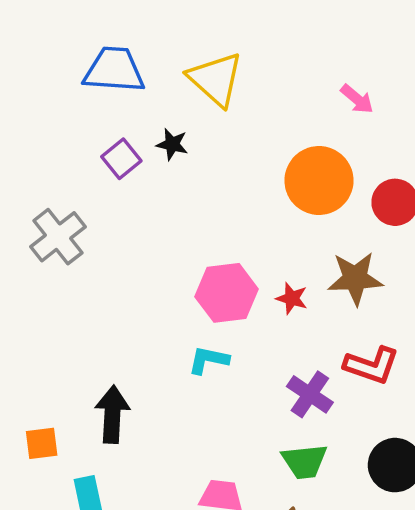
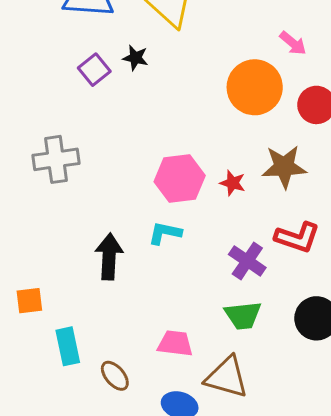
pink arrow: (357, 99) -> (293, 43), moved
gray cross: (58, 237) -> (56, 159), moved, turned 30
black arrow: (112, 414) -> (109, 257), moved

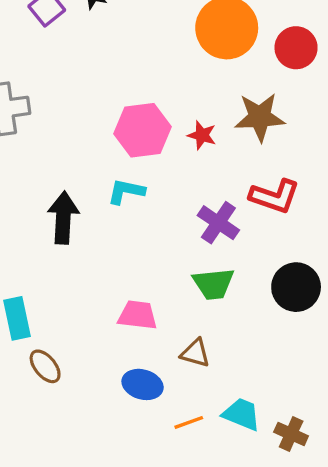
brown ellipse: (115, 376) -> (45, 366), moved
brown triangle: (227, 377) -> (195, 353), size x0.6

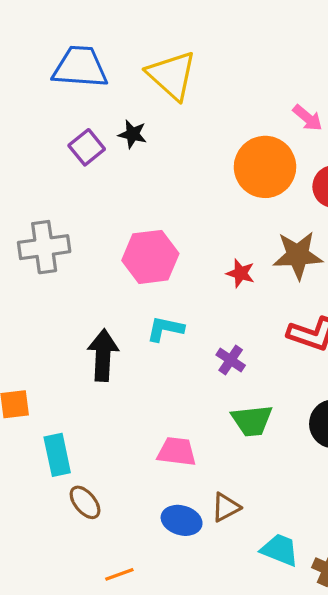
pink hexagon: (143, 130) -> (150, 257), moved
purple cross: (218, 223) -> (231, 360), moved, size x0.7
brown triangle: (195, 353) -> (226, 507), moved, turned -44
orange line: (189, 422) -> (119, 574), moved

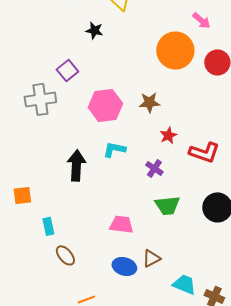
purple square: (87, 147) -> (67, 70), moved
brown star: (298, 255) -> (149, 102), moved, size x0.7
red star: (240, 273) -> (168, 135), moved, turned 30
cyan rectangle: (57, 455) -> (48, 226), size x0.7

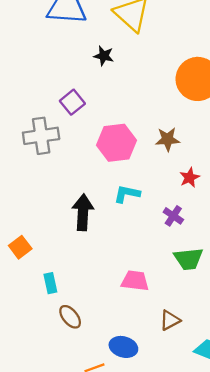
orange square: (22, 195) -> (20, 247), turned -30
blue ellipse: (124, 266) -> (123, 347), moved

